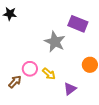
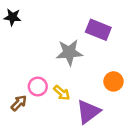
gray star: (55, 42) -> (69, 52), turned -30
purple triangle: (70, 89) -> (88, 112), size x1.5

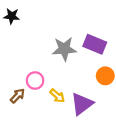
purple rectangle: (98, 30) -> (95, 44), moved
yellow arrow: (62, 93) -> (57, 96), moved

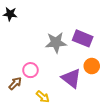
yellow arrow: (57, 96) -> (43, 97), moved
purple triangle: (82, 104) -> (71, 78), moved, turned -45

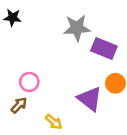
gray star: (56, 43) -> (77, 28), moved
pink circle: (30, 70) -> (29, 82), moved

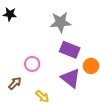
purple rectangle: (104, 49) -> (70, 50), moved
pink circle: (29, 82) -> (32, 64), moved

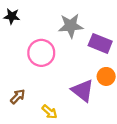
purple rectangle: (70, 50) -> (100, 43), moved
pink circle: (32, 64) -> (41, 53), moved, size x1.5

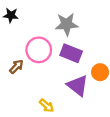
purple rectangle: (100, 43) -> (71, 53), moved
brown arrow: (18, 97) -> (16, 67), moved

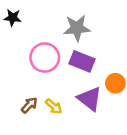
brown arrow: (16, 67) -> (29, 105), moved
yellow arrow: (47, 106) -> (54, 106), moved

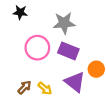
black star: (13, 18) -> (20, 12), moved

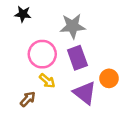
purple rectangle: (68, 51) -> (77, 58), turned 48
yellow arrow: (45, 88) -> (47, 81), moved

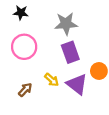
pink circle: (42, 54) -> (24, 47), moved
yellow arrow: (47, 81) -> (52, 80), moved

